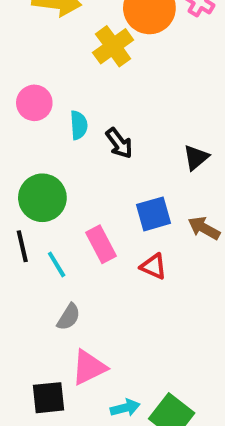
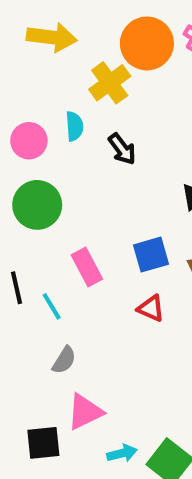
cyan semicircle: (79, 125) -> (74, 126), moved
black arrow: (119, 143) -> (122, 149), moved
green circle: (42, 198) -> (37, 205), moved
pink rectangle: (101, 244) -> (87, 267), moved

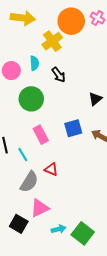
green circle: (37, 205) -> (31, 99), moved
red triangle: (151, 308) -> (51, 169), moved
gray semicircle: (64, 360) -> (29, 182), size x1.5
black square: (43, 443) -> (19, 224), turned 36

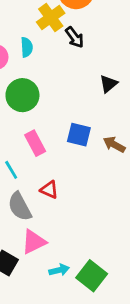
black arrow: (59, 75) -> (75, 37), moved
black triangle: (95, 99) -> (108, 84), moved
blue square: (73, 128) -> (79, 135), turned 30
gray semicircle: (29, 182) -> (20, 207), turned 120

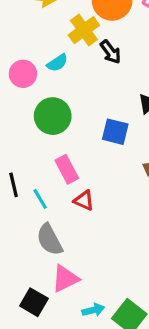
cyan semicircle: (27, 47) -> (57, 63), turned 60
blue square: (79, 135) -> (115, 132), moved
red triangle: (49, 190) -> (84, 200), moved

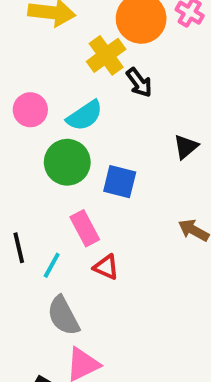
cyan semicircle: (57, 63) -> (85, 116), moved, size x1.4
blue square: (115, 132) -> (120, 182), moved
cyan line: (40, 199) -> (52, 265), turned 60

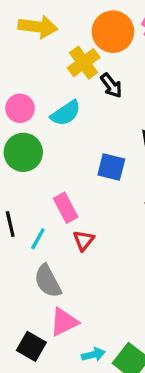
green circle: (67, 162) -> (23, 152), moved
blue square: (120, 182) -> (111, 167), moved
red triangle: (106, 267) -> (84, 240), turned 45

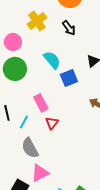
yellow cross: (84, 63) -> (37, 21), moved
cyan semicircle: (66, 113) -> (52, 60), moved, turned -96
blue square: (111, 167) -> (69, 78), turned -36

